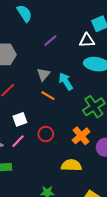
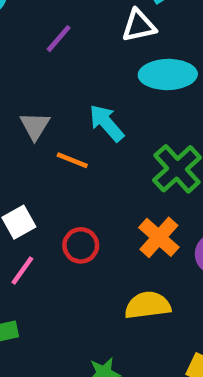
gray triangle: (43, 74) -> (35, 126), moved

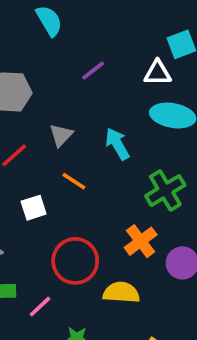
orange line: (72, 160) -> (74, 181), moved
red circle: (81, 245) -> (75, 261), moved, size x1.6
pink line: (22, 270) -> (40, 307), moved

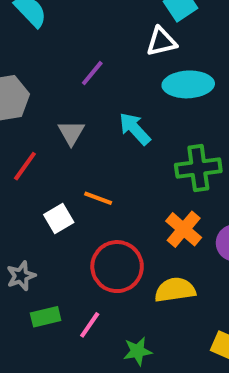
purple line: (93, 71) -> (92, 73), moved
orange line: (74, 181) -> (98, 198), moved
green cross: (165, 191) -> (198, 168), turned 36

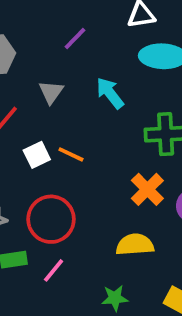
white square: (59, 219) -> (37, 155), moved
red circle: (117, 267) -> (51, 219), moved
green star: (138, 351) -> (115, 298), moved

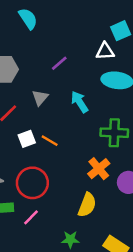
yellow semicircle: (135, 245) -> (87, 205), turned 110

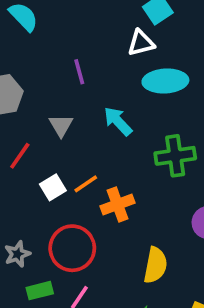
purple line: (59, 63) -> (79, 72), turned -54
orange line: (50, 141) -> (86, 184), turned -54
orange cross: (99, 169) -> (118, 205), moved, turned 30

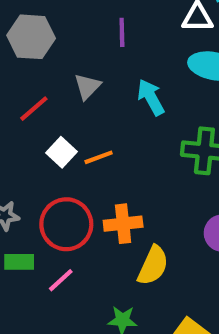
white square: (53, 187) -> (61, 152), turned -30
orange cross: (118, 205) -> (123, 224), moved

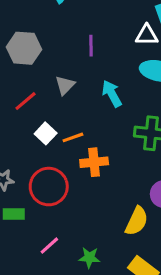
orange cross: (123, 224) -> (94, 162), moved
yellow semicircle: (153, 266) -> (137, 221), moved
pink line: (61, 280) -> (49, 246), moved

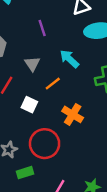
orange line: (73, 137) -> (53, 84), moved
orange cross: (94, 162) -> (73, 114), turned -35

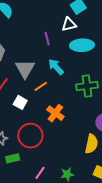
purple line: (42, 28) -> (47, 39), moved
gray triangle: (32, 64) -> (25, 69), size x1.5

